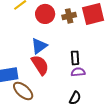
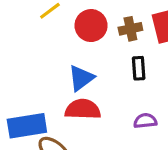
black rectangle: (75, 58) -> (139, 68), moved
red semicircle: (40, 65) -> (83, 109), turned -55

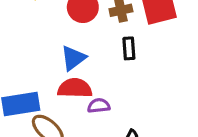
purple semicircle: (145, 121) -> (99, 106), moved

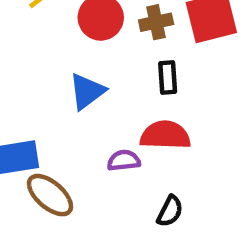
red semicircle: (75, 88) -> (165, 135), moved

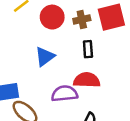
purple semicircle: (124, 160) -> (65, 94), size x1.5

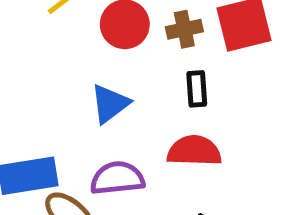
purple semicircle: (65, 94) -> (117, 178), moved

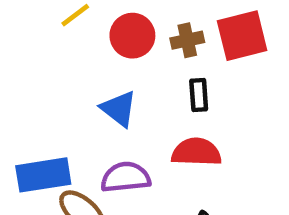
blue triangle: (110, 104) -> (119, 109), turned -45

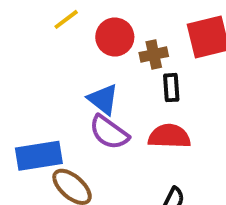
brown cross: (187, 40) -> (154, 55), moved
purple semicircle: (126, 177) -> (109, 132), moved, turned -138

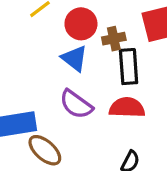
black rectangle: (171, 88) -> (129, 67), size x1.5
blue triangle: (103, 99) -> (74, 58), moved

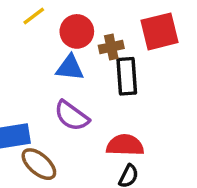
blue triangle: (74, 58) -> (70, 68), turned -32
red semicircle: (127, 108) -> (125, 145), moved

